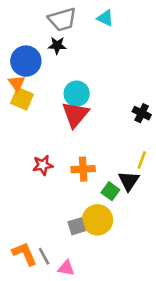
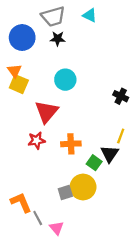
black star: (57, 45) -> (58, 39), moved
blue circle: (26, 61) -> (22, 38), moved
red triangle: (75, 114) -> (47, 112), moved
orange L-shape: (25, 254) -> (21, 203), moved
pink triangle: (66, 268) -> (56, 228), turned 40

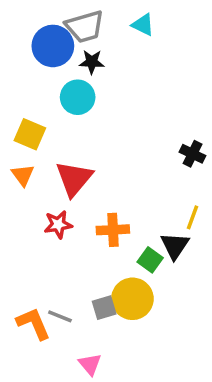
blue circle: (22, 38) -> (53, 46), moved
orange triangle: (14, 71) -> (23, 175), moved
cyan circle: (65, 80) -> (78, 97), moved
gray line: (38, 218) -> (60, 316), moved, turned -40

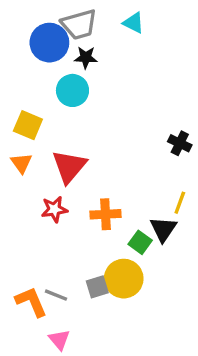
pink triangle: (90, 364) -> (59, 340), moved

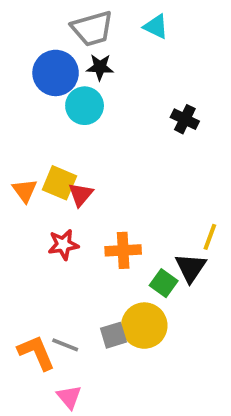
blue circle: (49, 43) -> (56, 73), moved
yellow square: (28, 125) -> (59, 183), moved
black cross: (180, 143) -> (185, 119), moved
red triangle: (69, 166) -> (81, 194), size x0.6

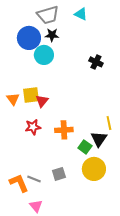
yellow square: (59, 183) -> (31, 95), turned -30
yellow line: (210, 237) -> (109, 123), turned -32
yellow circle: (144, 326) -> (94, 169), moved

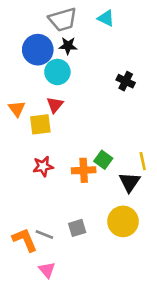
orange triangle: (13, 99) -> (17, 109), moved
red triangle: (42, 101) -> (55, 105), moved
green square: (85, 147) -> (103, 160), moved

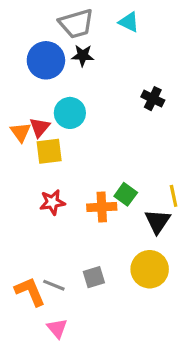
cyan circle: (57, 72) -> (70, 113), moved
red triangle: (55, 105) -> (40, 127), moved

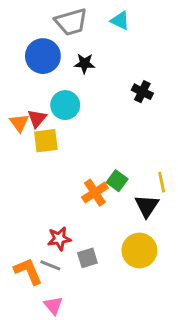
black star: (83, 56) -> (84, 63), moved
red star: (52, 202) -> (59, 239), moved
orange cross: (102, 207) -> (95, 193), turned -30

